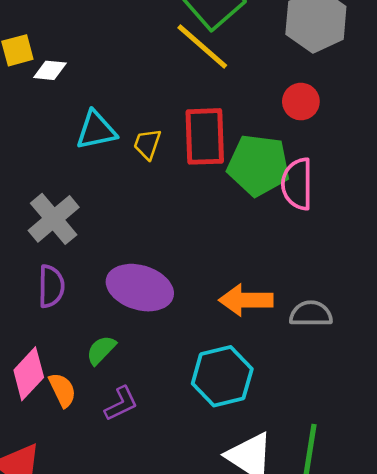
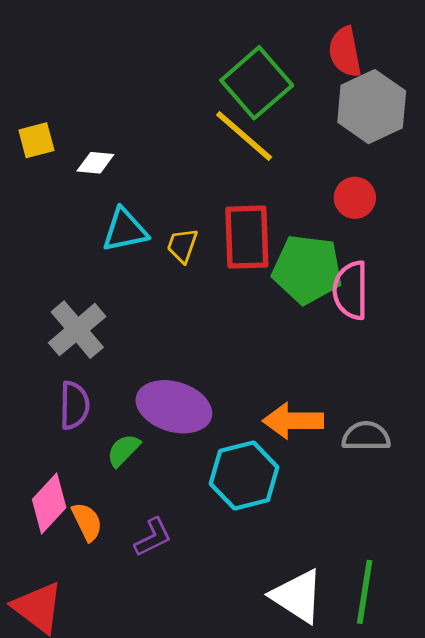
white diamond: (50, 70) -> (95, 163), moved
green semicircle: (101, 350) -> (123, 450), moved
cyan hexagon: (222, 376) -> (244, 475), moved

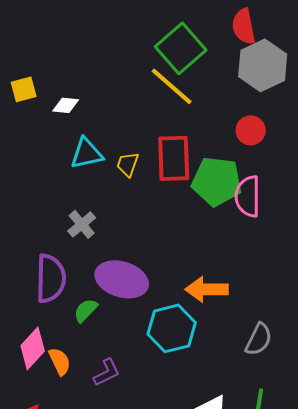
gray cross: (77, 330) -> (82, 224), moved, size x0.7
purple semicircle: (74, 405) -> (51, 278), size x1.4
gray semicircle: (366, 436) -> (259, 339), moved, turned 116

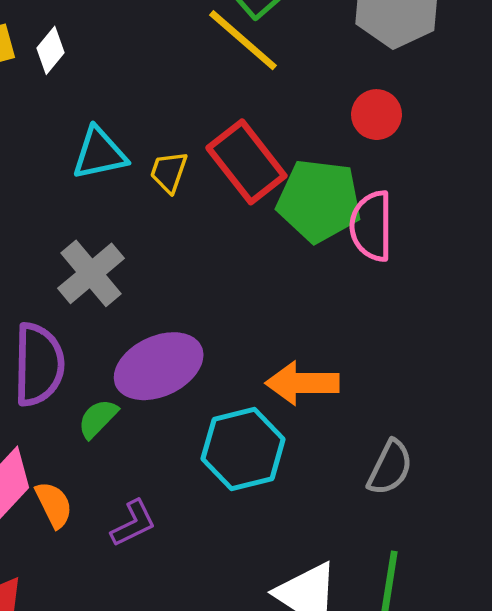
white diamond: (66, 105) -> (50, 50), moved, turned -56
red rectangle: (174, 158) -> (246, 162), turned -36
gray cross: (82, 224) -> (91, 273), size x1.4
purple ellipse: (122, 279) -> (159, 366), turned -42

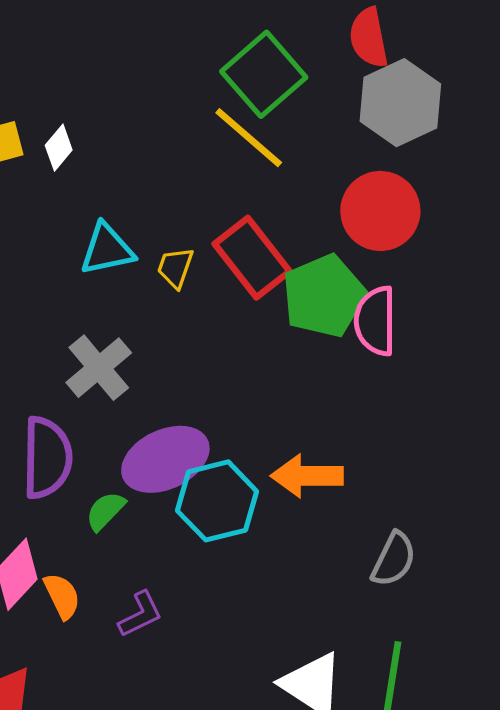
red circle: (377, 115) -> (380, 211), size x1.6
green pentagon: (319, 201) -> (324, 296), turned -30
cyan hexagon: (243, 449) -> (217, 501), moved

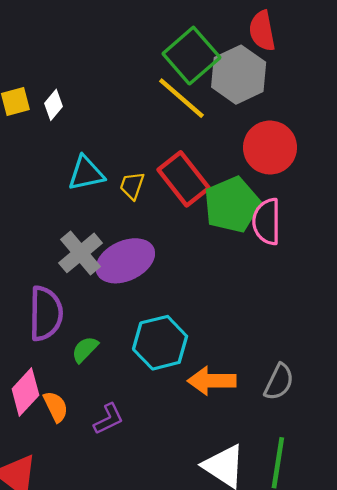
gray hexagon: (400, 103) -> (239, 75), moved
purple ellipse: (165, 459) -> (125, 261), moved
orange arrow: (307, 476) -> (212, 381), moved

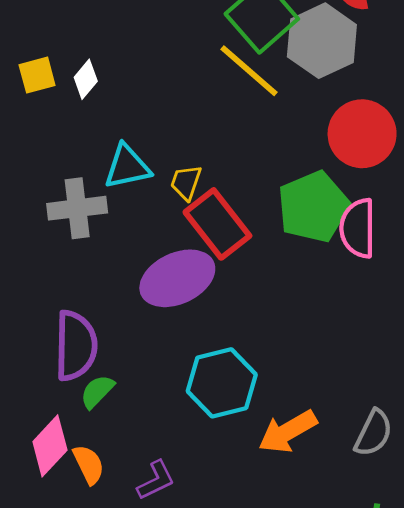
red rectangle: (184, 179) -> (217, 224), moved
gray cross: (80, 253) -> (77, 208), moved, turned 33
green semicircle: (85, 349) -> (97, 391), moved
orange arrow: (212, 381) -> (288, 432), turned -30

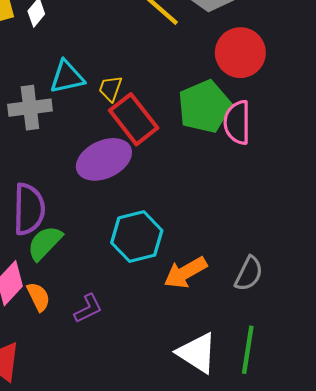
green semicircle: (97, 391) -> (45, 243), size x1.4

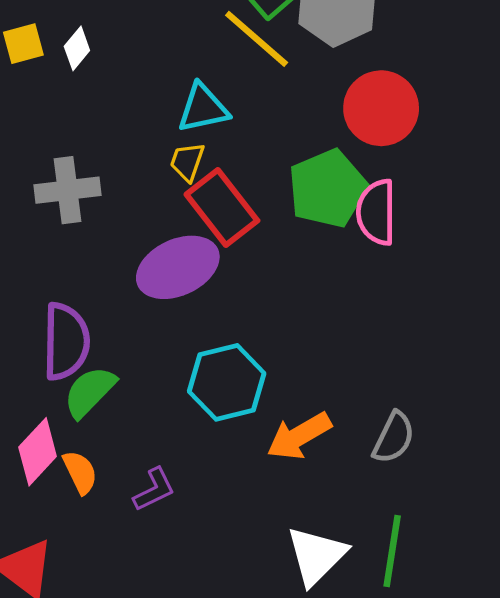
cyan triangle: (67, 77) -> (203, 108), moved
white triangle: (197, 353) -> (316, 556), turned 42

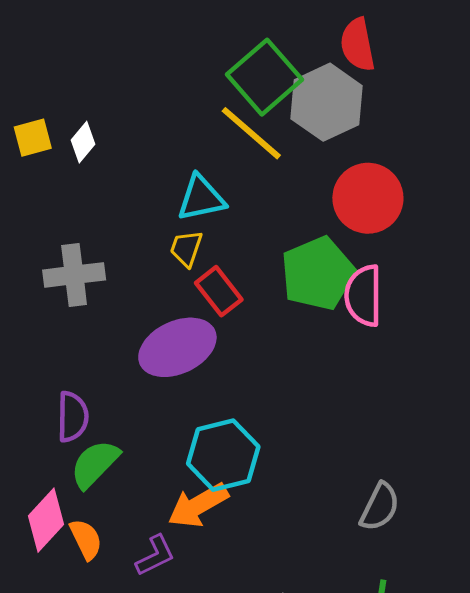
red rectangle: (222, 207) -> (219, 291), size x0.7
purple semicircle: (66, 341) -> (73, 417), size x0.7
orange arrow: (299, 436) -> (198, 505), moved

